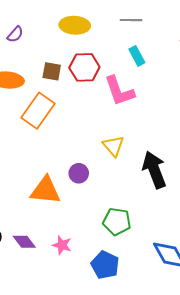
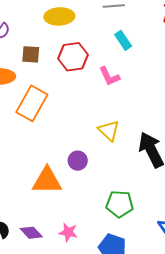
brown square: (52, 71) -> (31, 54), moved
pink L-shape: (119, 91) -> (109, 76), size x0.7

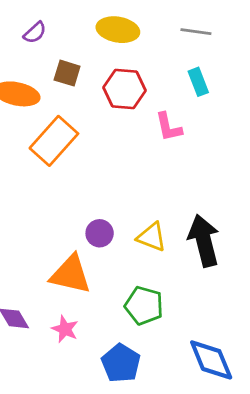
yellow triangle: (109, 131) -> (152, 237), moved, turned -35
orange triangle: (47, 181) -> (70, 274), moved

